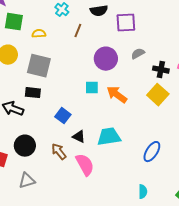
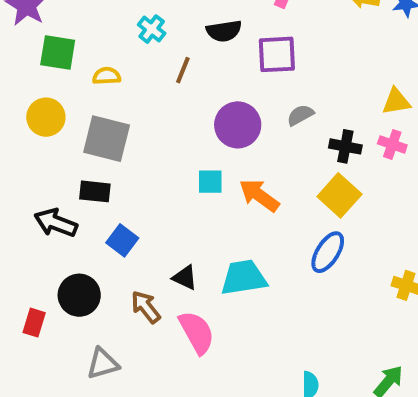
blue square: (63, 116) -> (122, 240), moved
blue ellipse: (152, 152) -> (328, 252), moved
gray triangle: (27, 181) -> (103, 364), moved

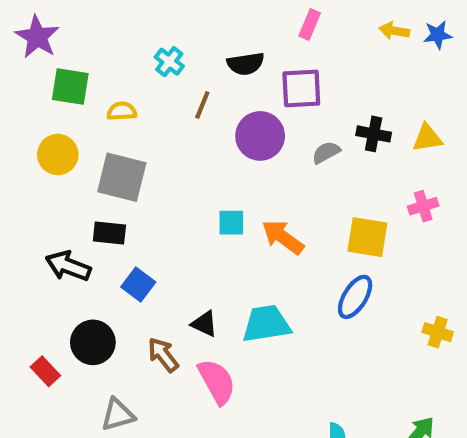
purple circle: (238, 125) -> (260, 136), moved
pink cross: (392, 144) -> (423, 206), moved, turned -36
black cross: (345, 146) -> (374, 134), moved
yellow square: (339, 195) -> (367, 237), turned -33
red rectangle: (34, 323) -> (45, 371), turned -60

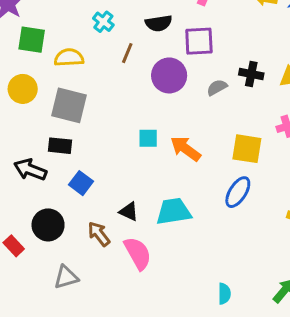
yellow semicircle: (122, 111) -> (69, 58), size x1.4

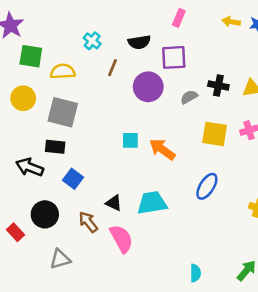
yellow square: (247, 149) -> (215, 134), moved

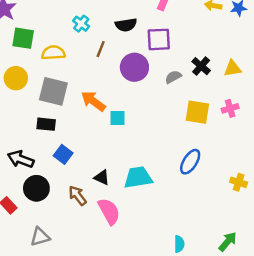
black cross: (218, 86) -> (201, 66), turned 30
orange arrow: (162, 149) -> (93, 101), moved
black arrow: (30, 167) -> (21, 159), moved
gray triangle: (60, 259) -> (40, 237), moved

